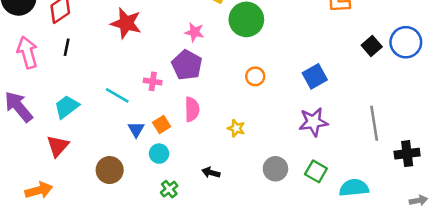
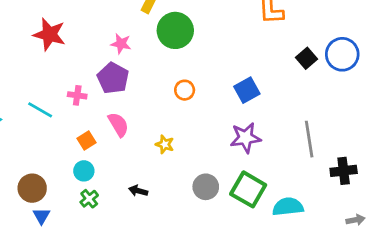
pink semicircle: (192, 109) -> (118, 125), turned -30
blue triangle: (136, 130) -> (41, 216), moved
green square: (316, 171) -> (248, 189), size x1.5
green cross: (169, 189) -> (89, 199), moved

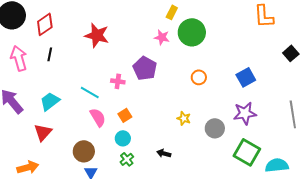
pink star: (121, 44) -> (162, 37), moved
pink semicircle: (118, 125) -> (98, 117), moved
gray circle: (206, 187) -> (215, 128), moved

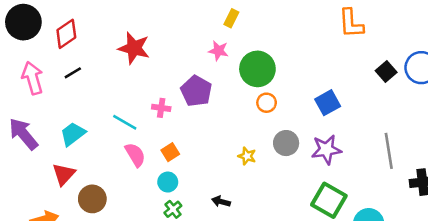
green circle: (192, 32) -> (257, 69), moved
black line: (50, 54) -> (73, 73), turned 48
gray circle: (215, 128) -> (286, 143), moved
brown circle: (84, 151) -> (92, 199), moved

